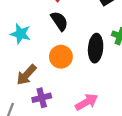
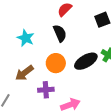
black ellipse: (96, 48) -> (86, 61), turned 45
purple cross: (42, 98) -> (46, 90), moved

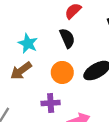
brown arrow: (24, 73) -> (21, 71), moved

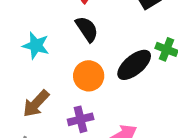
brown arrow: (21, 71) -> (36, 104), moved

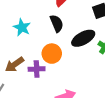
black ellipse: (134, 65) -> (83, 38), moved
purple cross: (81, 119) -> (37, 69), moved

